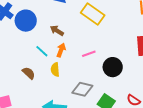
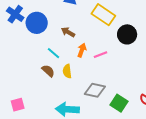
orange arrow: (61, 50) -> (82, 50), moved
black circle: (113, 67) -> (127, 34), moved
brown semicircle: (29, 73) -> (48, 71), moved

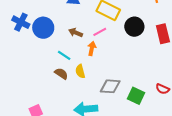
pink line: (100, 55) -> (100, 32), moved

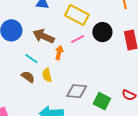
pink line: (100, 32) -> (78, 39), moved
brown arrow: (76, 33) -> (44, 36), size x1.5

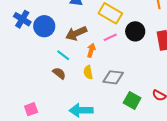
brown arrow: (44, 36) -> (76, 33), turned -50
yellow semicircle: (47, 75) -> (88, 72), moved
gray diamond: (77, 91) -> (113, 77), moved

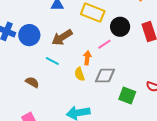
pink line: (110, 37) -> (104, 44), moved
orange arrow: (91, 50) -> (87, 58), moved
brown semicircle: (59, 73) -> (32, 82), moved

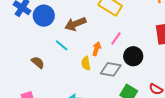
black circle: (120, 27) -> (133, 56), moved
pink line: (104, 44) -> (116, 39), turned -32

